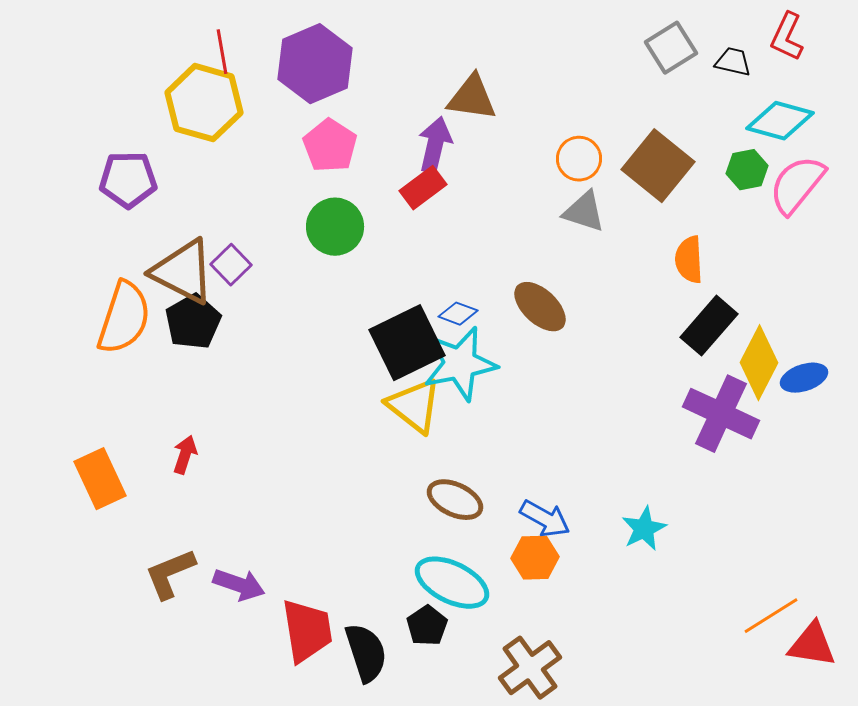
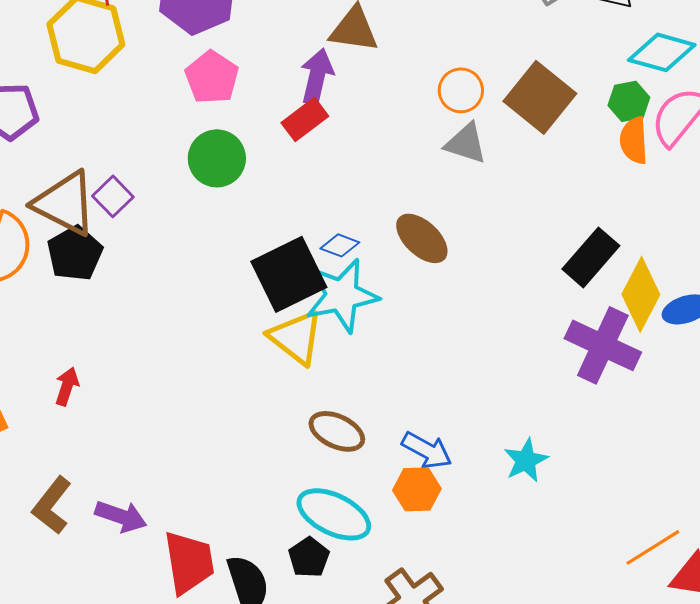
orange semicircle: (689, 260) -> (634, 140), moved
brown L-shape: (170, 574) -> (52, 505), turned -30

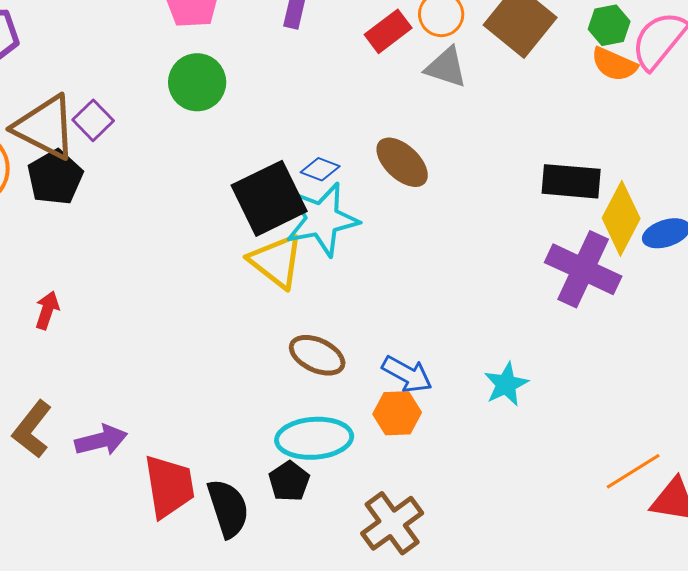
red rectangle: (305, 119) -> (388, 31), moved
orange semicircle: (634, 140) -> (614, 64), turned -63
black rectangle: (591, 257) -> (571, 181), turned 54
cyan ellipse: (334, 514) -> (314, 438), turned -30
purple arrow: (121, 516) -> (101, 440), turned -33

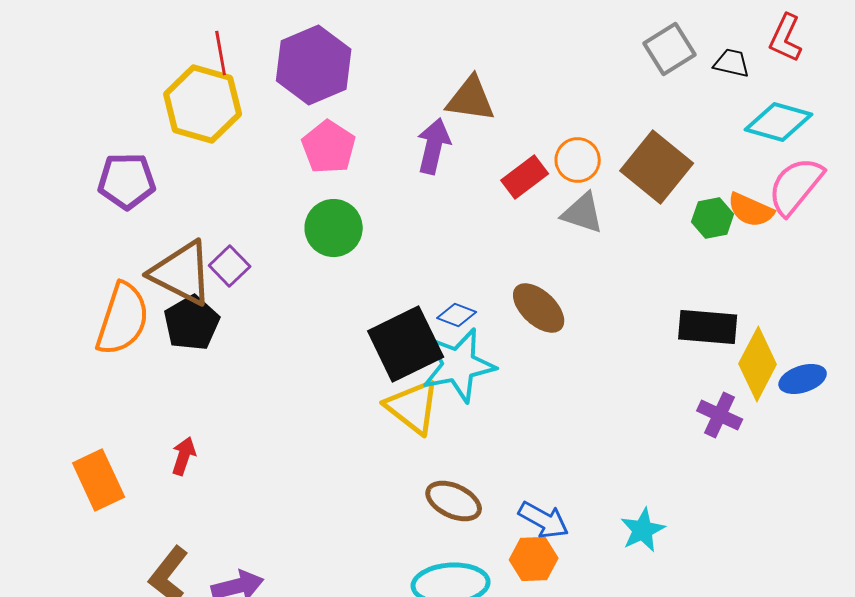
green hexagon: (609, 25) -> (713, 218), moved
purple cross: (583, 269) -> (720, 415), size x0.6

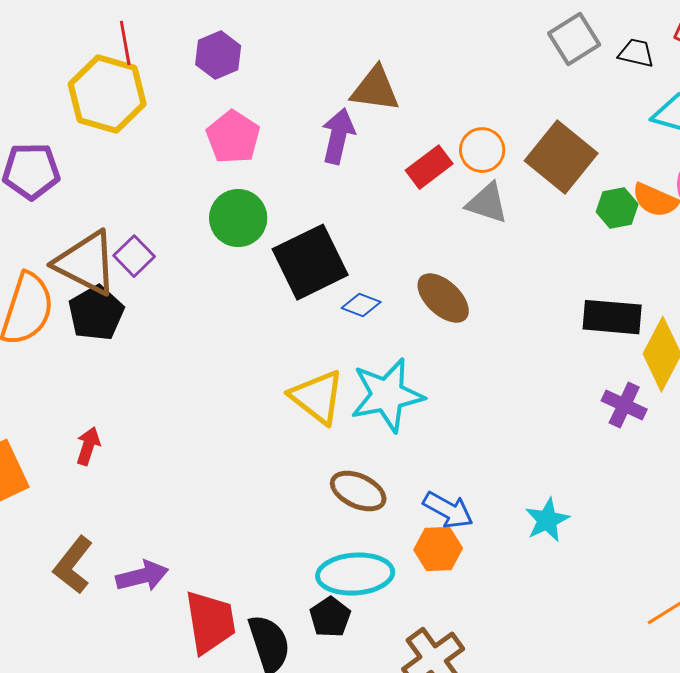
purple hexagon: (314, 65) -> (218, 55), size x0.6
black square: (406, 344) -> (310, 262), moved
cyan star: (459, 365) -> (387, 395), moved

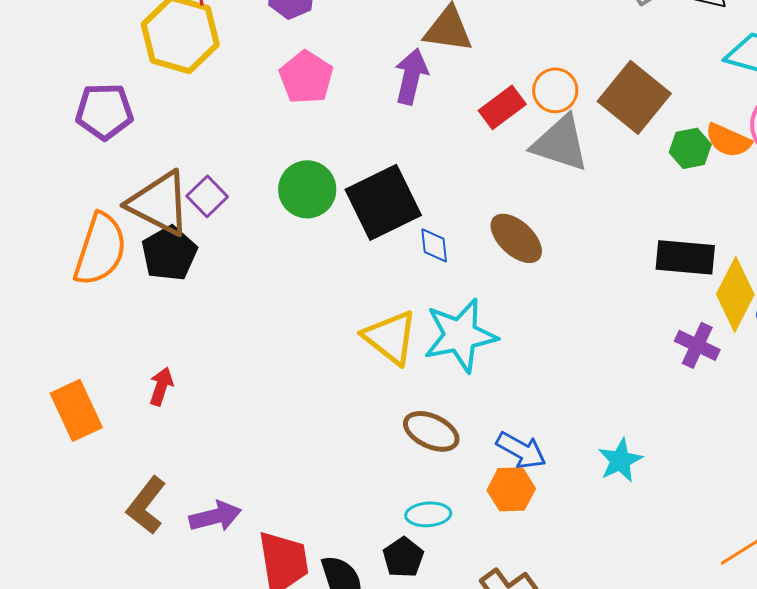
gray triangle: (487, 203) -> (560, 143), size x1.4
green circle: (238, 218) -> (307, 189), moved
blue diamond: (361, 305) -> (434, 245), turned 63
cyan ellipse: (355, 574) -> (428, 514), size x0.6

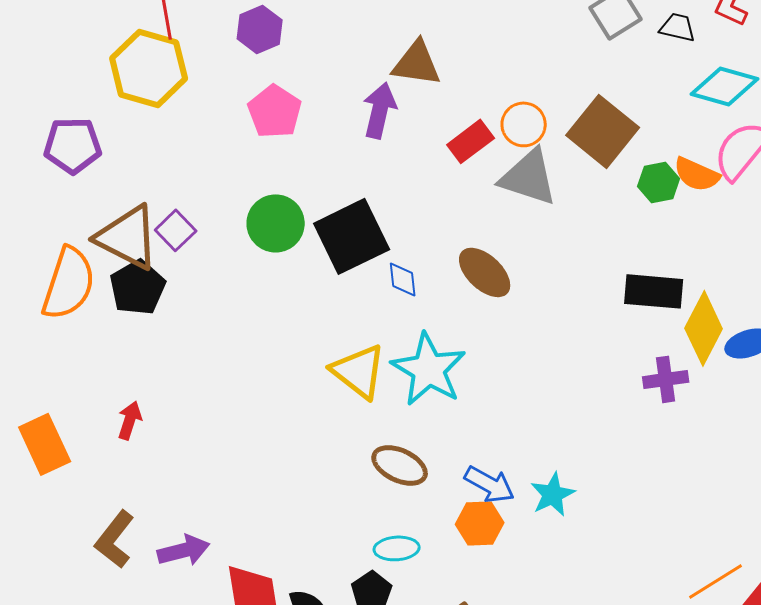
cyan star: (460, 335) -> (429, 369), turned -30
purple cross: (697, 345) -> (666, 379), turned -33
cyan star: (620, 460) -> (553, 494), moved

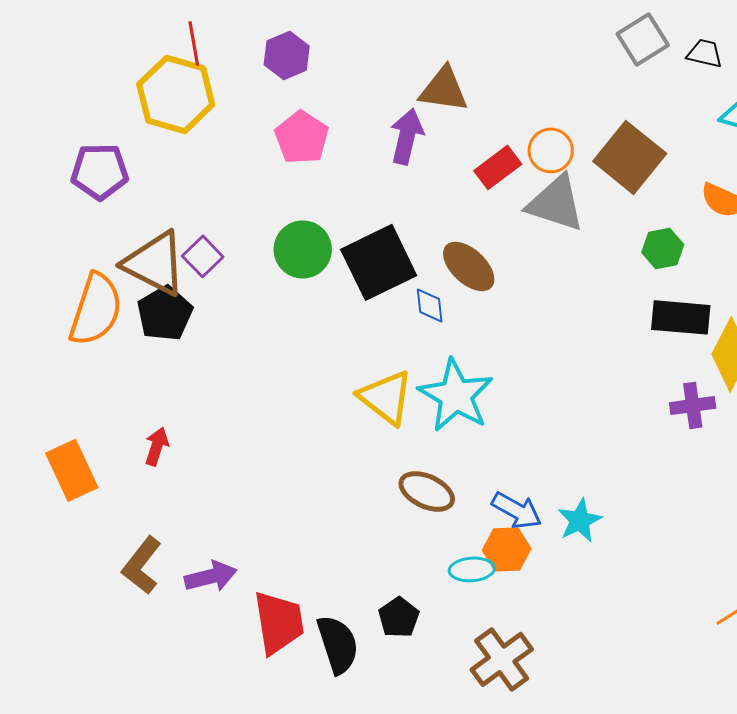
green hexagon: (659, 182) -> (663, 248), moved
brown ellipse: (485, 272) -> (469, 266), moved
cyan ellipse: (397, 548) -> (472, 569), moved

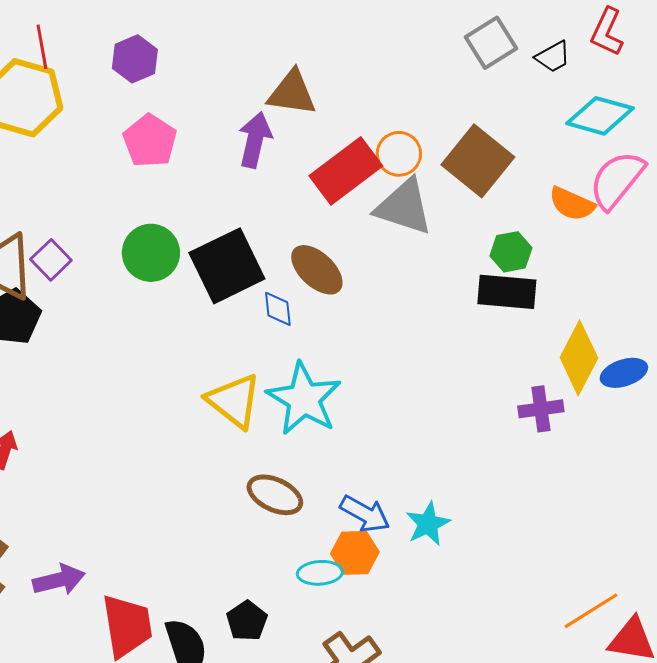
black trapezoid: (705, 53) -> (553, 57), turned 138
red rectangle: (498, 167) -> (346, 171), size x1.5
black rectangle: (681, 317) -> (507, 292), moved

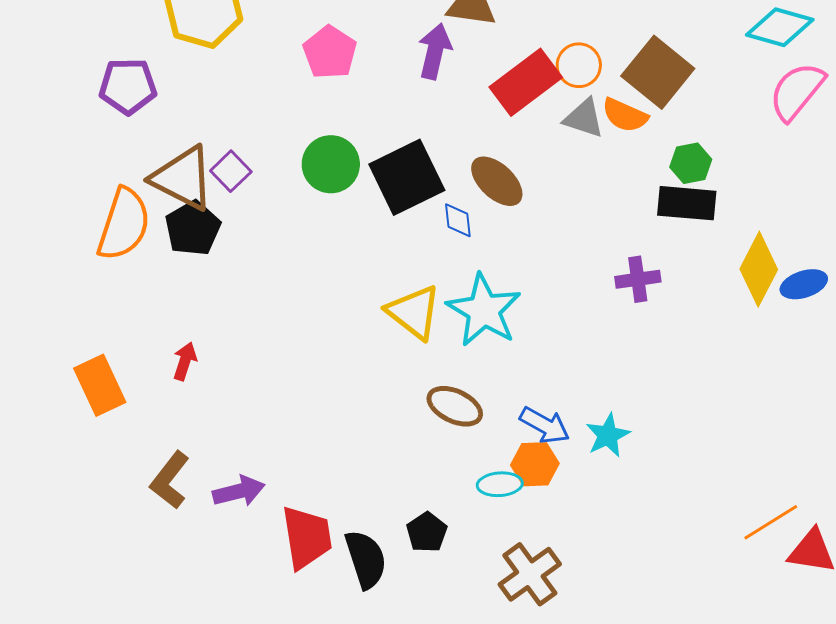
orange semicircle: (572, 204) -> (625, 115), moved
gray triangle: (404, 207) -> (584, 118), size x0.7
purple cross: (541, 409) -> (638, 279), moved

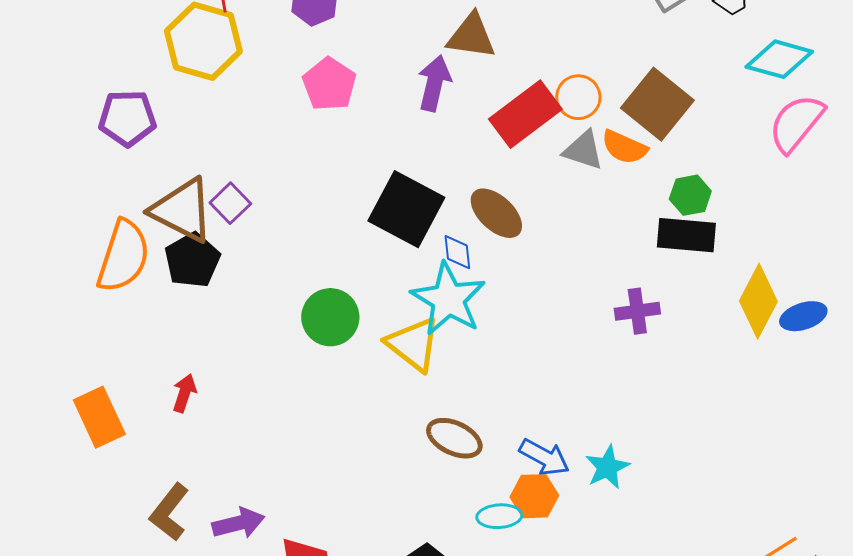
green circle: (331, 164) -> (330, 317), moved
black square: (407, 177) -> (406, 209), turned -36
cyan star: (484, 310) -> (448, 299), moved

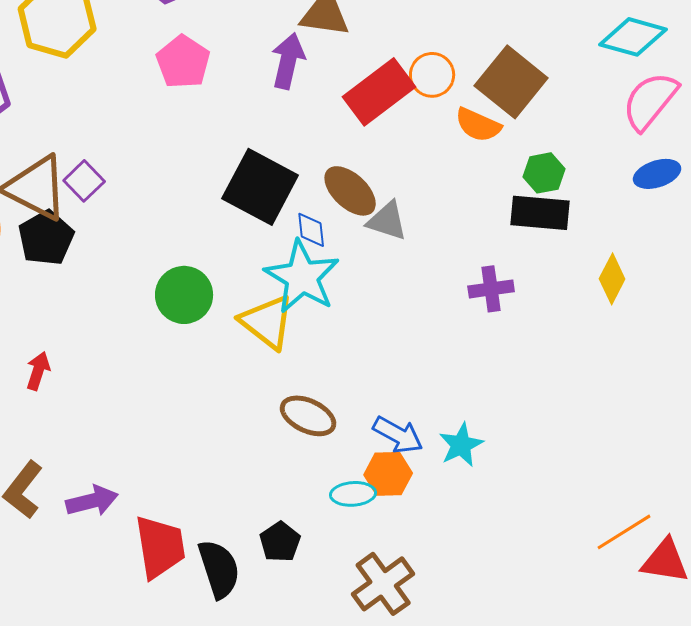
gray triangle: (583, 150) -> (387, 221), moved
yellow diamond: (758, 301) -> (612, 279), size x0.7
blue ellipse: (803, 316) -> (657, 174), moved

